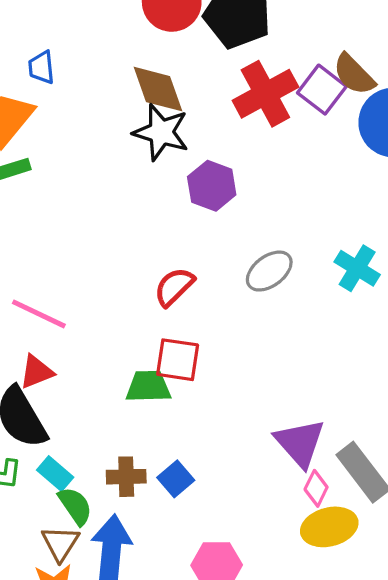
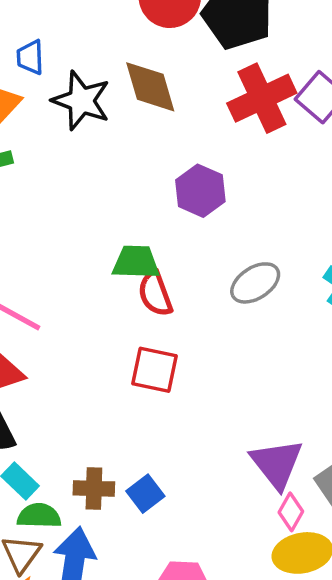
black star: (161, 132) -> (81, 101), moved
red semicircle: (174, 287) -> (155, 294), turned -69
green trapezoid: (148, 387) -> (136, 262), moved
green semicircle: (75, 506) -> (39, 516), turned -57

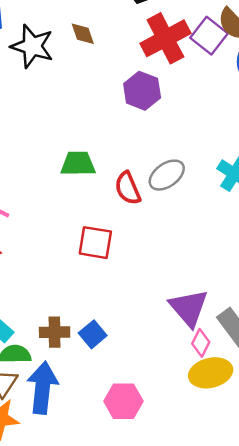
brown diamond: (150, 87) -> (83, 34), size x0.6
purple hexagon: (200, 191) -> (142, 91), moved
red semicircle: (155, 294) -> (128, 188), moved

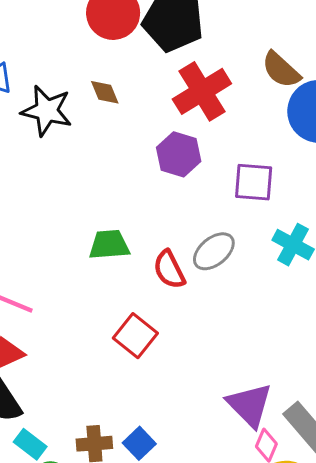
purple square: (209, 36) -> (254, 182), moved, turned -30
red square: (95, 243) -> (135, 336), turned 33

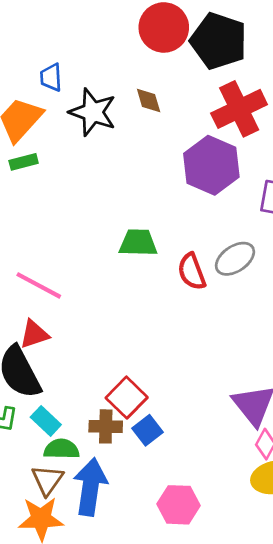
purple hexagon: (179, 154) -> (211, 165), size x1.4
red square: (135, 336) -> (127, 398), moved

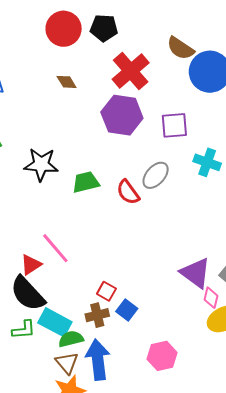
black pentagon: (219, 41) -> (104, 28), size x0.7
black star: (93, 112) -> (41, 164), moved
pink line: (39, 285) -> (55, 248), moved, turned 36
red square: (127, 398) -> (106, 291), size x0.7
cyan rectangle: (46, 421) -> (55, 322), size x1.5

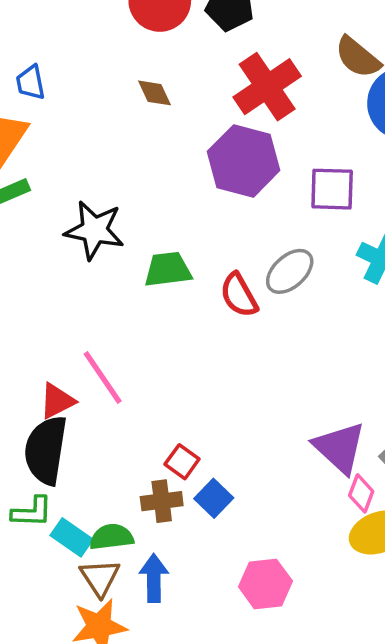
black semicircle: (28, 294) -> (46, 450), turned 45
cyan rectangle: (55, 322) -> (72, 537), moved, size x0.7
blue arrow: (98, 360) -> (154, 578), size x0.7

